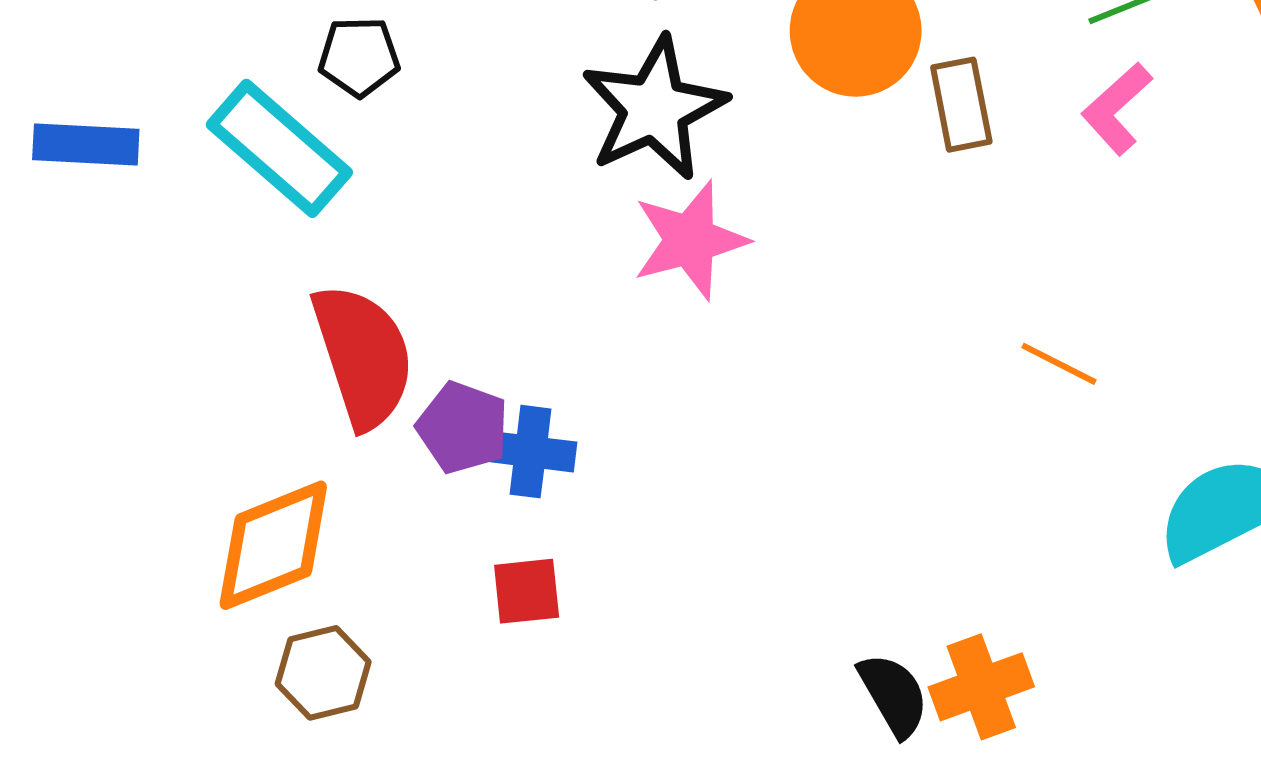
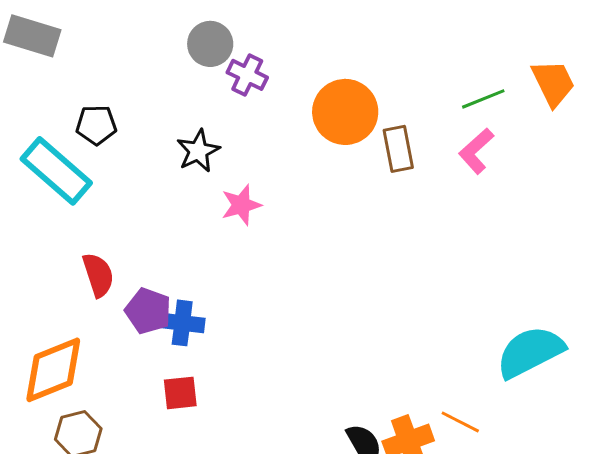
black star: (654, 109) -> (198, 151), moved, size x0.6
pink star: (690, 240) -> (241, 205), moved, size x0.7
red semicircle: (363, 356) -> (98, 275), size x0.6
orange line: (1059, 364) -> (460, 422), moved

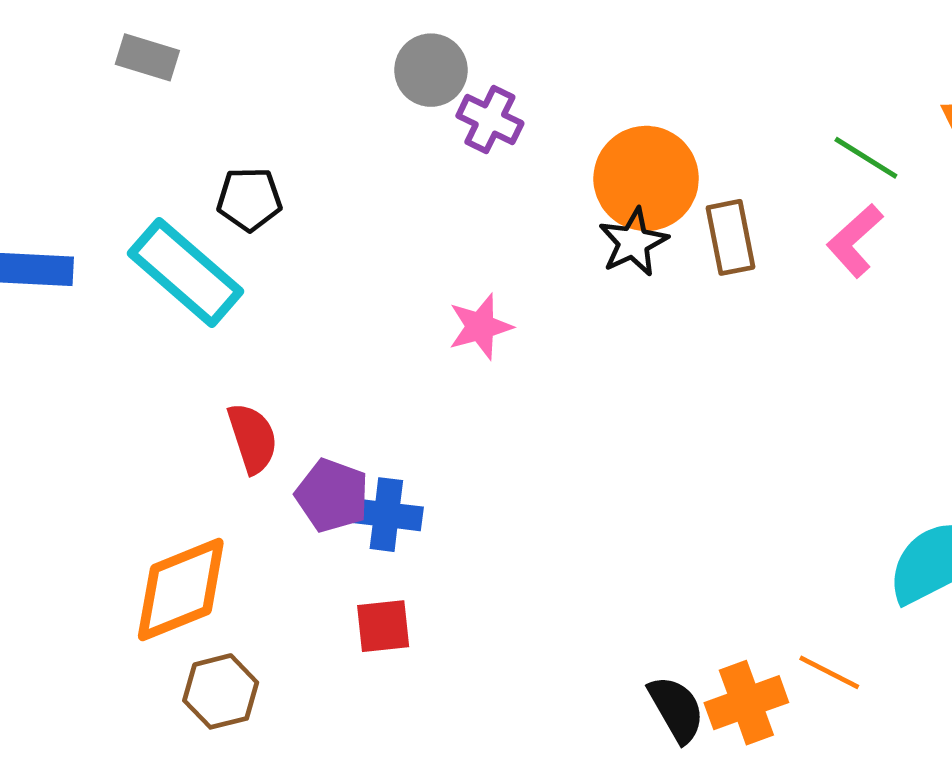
gray rectangle: (32, 36) -> (147, 57), size x0.7
green line: (483, 99) -> (866, 158), turned 54
black star: (198, 151) -> (633, 242), moved

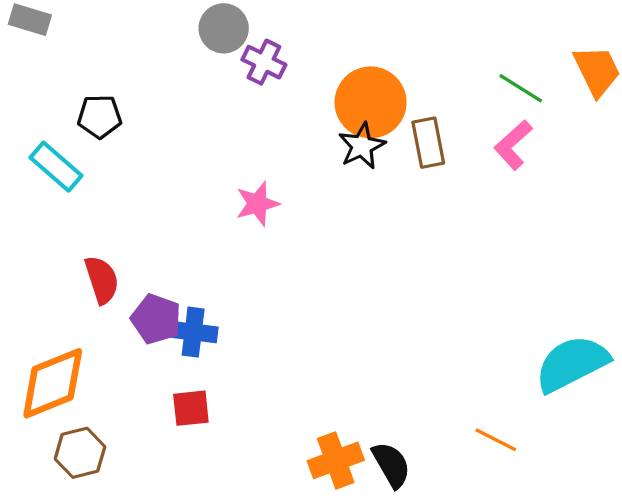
cyan rectangle: (186, 272) -> (56, 167), size x0.7
orange cross: (746, 703) -> (336, 460), moved

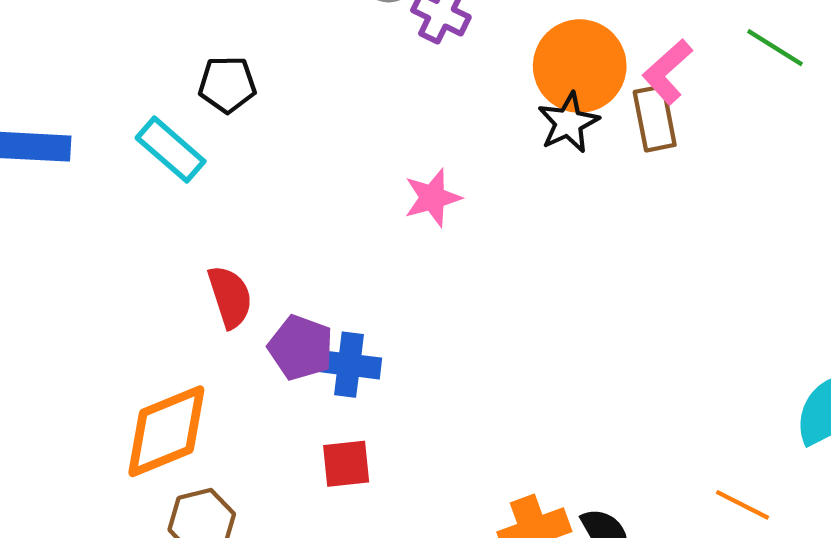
pink L-shape: (513, 145) -> (667, 72), moved

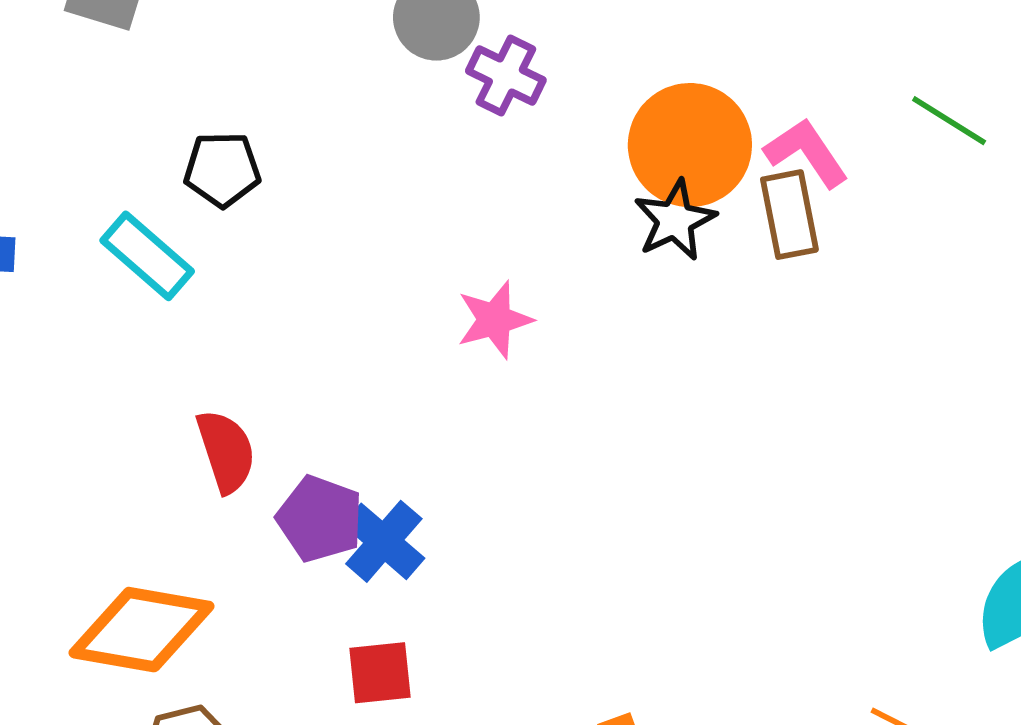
pink L-shape: (667, 72) -> (806, 153), turned 98
blue cross: (349, 365) -> (384, 541), turned 34
orange diamond: (166, 431) -> (142, 630), turned 32

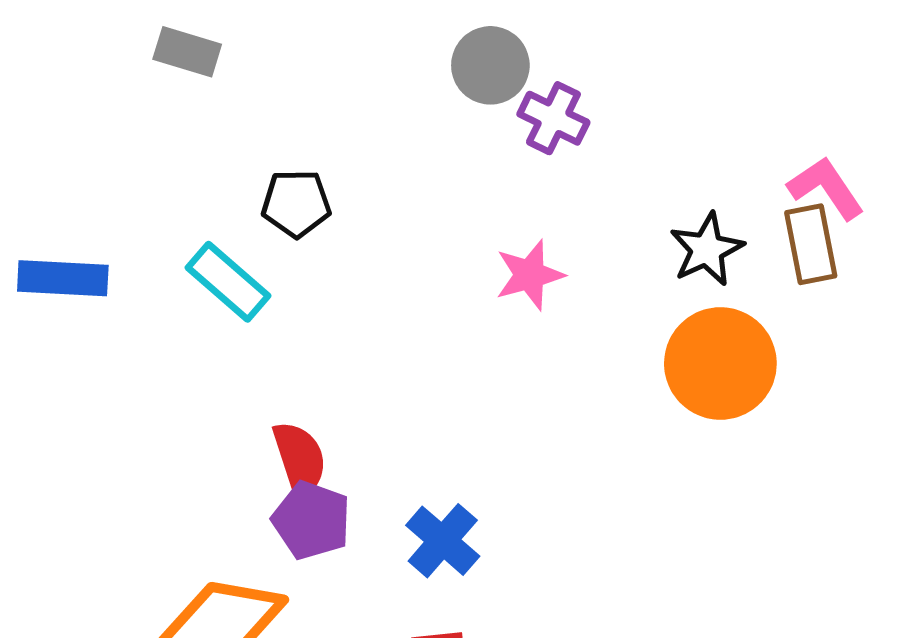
orange circle: (690, 145) -> (720, 363), moved
pink star: (495, 320) -> (530, 275), moved
purple pentagon: (320, 519) -> (312, 520), moved

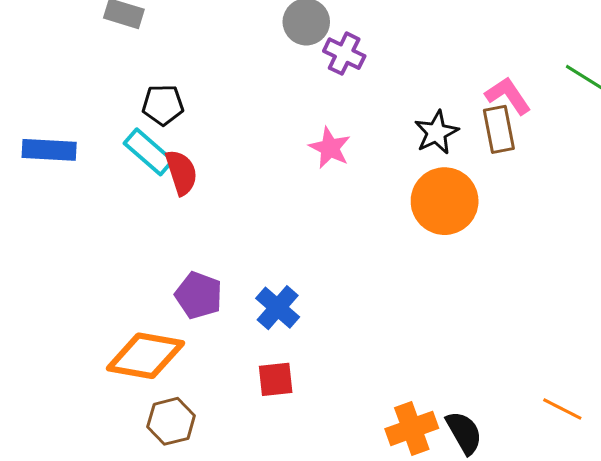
black pentagon: (296, 203) -> (163, 105), moved
pink star: (530, 275) -> (330, 148), turned -30
red semicircle: (300, 459) -> (181, 172), moved

